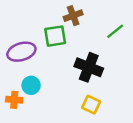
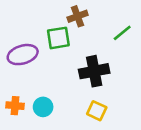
black cross: (89, 67) -> (94, 71), turned -32
cyan circle: (31, 85) -> (43, 107), moved

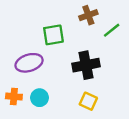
brown cross: (78, 16) -> (88, 15), moved
purple ellipse: (23, 55) -> (29, 63), moved

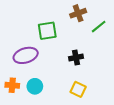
black cross: (86, 65) -> (76, 57), size x0.6

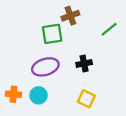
brown cross: (78, 13) -> (70, 16), moved
purple ellipse: (26, 55) -> (45, 67), moved

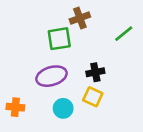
cyan circle: (39, 95) -> (63, 108), moved
yellow square: (86, 99) -> (93, 97), moved

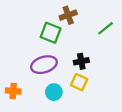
green square: (59, 39) -> (51, 33), turned 30

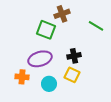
green line: (106, 28) -> (96, 26), turned 70
orange cross: (13, 91) -> (22, 77), moved

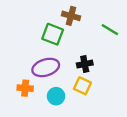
brown cross: (62, 14) -> (71, 16), turned 35

